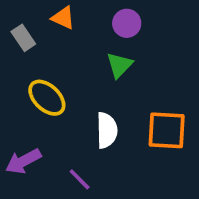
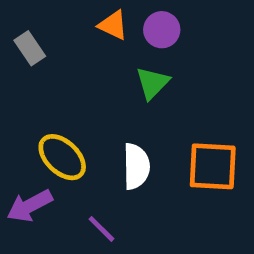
orange triangle: (63, 18) -> (113, 25), moved
yellow ellipse: (47, 98) -> (62, 157), moved

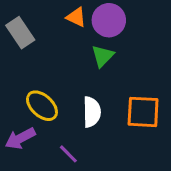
purple circle: (162, 30) -> (109, 20), size x1.4
gray rectangle: (30, 48) -> (20, 33), size x1.4

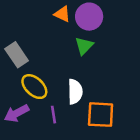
gray rectangle: (20, 33) -> (17, 55), moved
orange square: (143, 112) -> (101, 115), moved
purple line: (68, 154) -> (53, 115), moved, turned 36

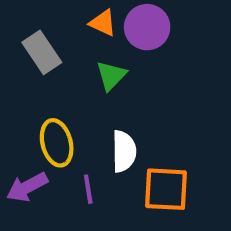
green triangle: (84, 46) -> (111, 76), moved
gray rectangle: (17, 55) -> (42, 52), moved
yellow ellipse: (34, 87) -> (57, 143), turned 32

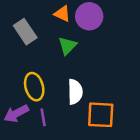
purple line: (88, 189) -> (43, 117), moved

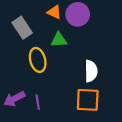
green triangle: (67, 46) -> (59, 40), turned 42
yellow ellipse: (34, 87) -> (38, 60), moved
white semicircle: (75, 92) -> (91, 71), moved

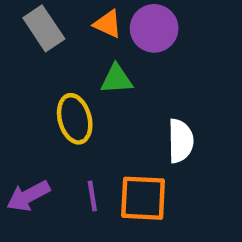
gray rectangle: (22, 28) -> (44, 28), moved
orange square: (88, 100) -> (143, 198), moved
purple line: (38, 102) -> (92, 196), moved

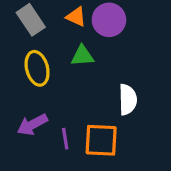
yellow ellipse: (75, 119) -> (37, 68), moved
purple arrow: (28, 196) -> (32, 125), moved

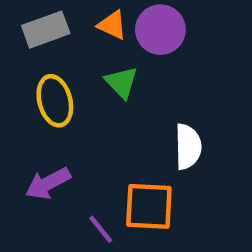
gray rectangle: (31, 20) -> (46, 30), turned -76
green triangle: (82, 56) -> (121, 82), turned 50
purple line: (65, 139) -> (101, 229), moved, turned -30

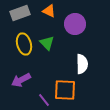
purple circle: (160, 30) -> (75, 24), moved
green triangle: (121, 82) -> (47, 43), moved

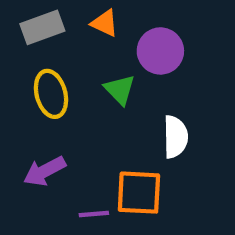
green triangle: (47, 43) -> (120, 90), moved
purple line: (44, 100) -> (94, 214), turned -56

